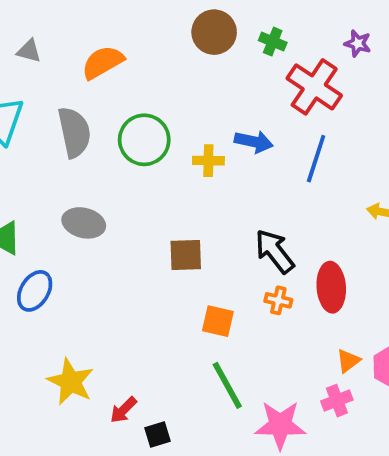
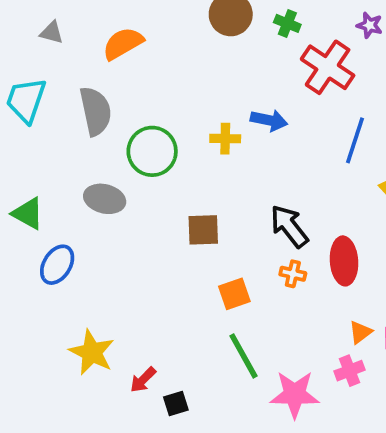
green circle: (144, 140) -> (152, 151), moved
blue line: (316, 159) -> (355, 140), moved
orange square: (218, 321) -> (234, 294), turned -32

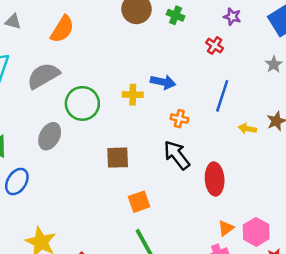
orange semicircle: (123, 44) -> (62, 29), turned 152
red cross: (328, 67) -> (215, 46), moved, size x0.5
gray semicircle: (95, 111) -> (43, 76), turned -108
gray ellipse: (105, 199) -> (50, 136), turned -76
orange cross: (293, 274) -> (179, 119), moved

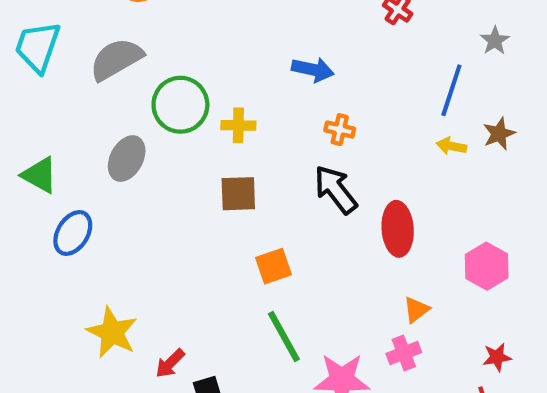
yellow cross: (133, 95) -> (238, 125), moved
blue line: (222, 96) -> (451, 90), moved
pink hexagon: (256, 232) -> (487, 266), moved

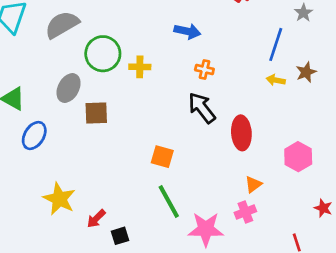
brown square: (238, 194) -> (96, 113), moved
orange square: (274, 266) -> (162, 157), turned 35
red star: (497, 357) -> (323, 208), moved, turned 30

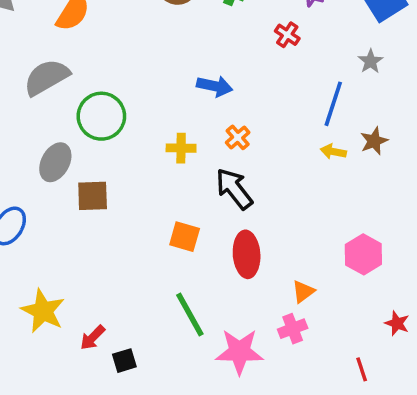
yellow cross: (140, 67) -> (181, 148), moved
orange cross: (204, 70) -> (238, 137), turned 36
red ellipse: (241, 133) -> (247, 254), moved
orange square: (162, 157) -> (185, 237), moved

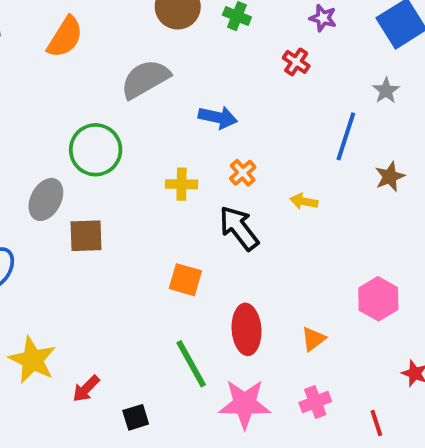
gray semicircle: (46, 77) -> (145, 79), moved
yellow arrow: (333, 152) -> (304, 201), moved
red ellipse: (247, 254) -> (247, 329), moved
pink cross: (293, 329) -> (315, 402), moved
black square: (124, 361) -> (136, 417), moved

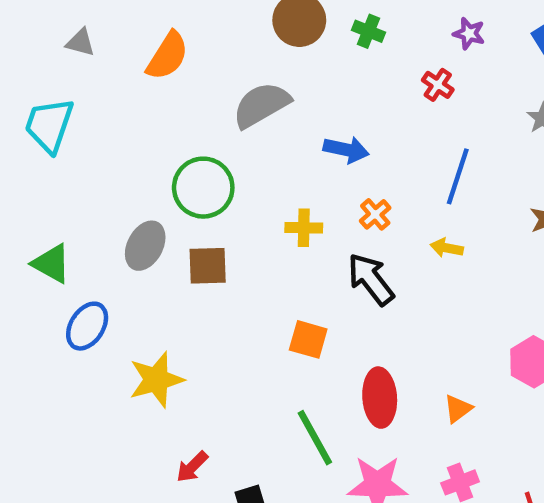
blue line: (346, 136) -> (458, 176), moved
brown square: (86, 236) -> (208, 266), moved
yellow star: (33, 360) -> (156, 380), moved, turned 30

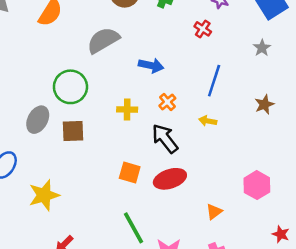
red ellipse: (380, 398) -> (170, 179), moved, turned 76

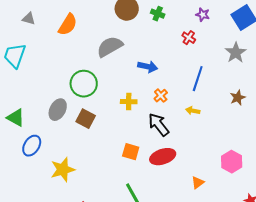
gray star: (262, 48) -> (236, 53), size x1.5
brown square: (73, 131) -> (86, 119), turned 30

